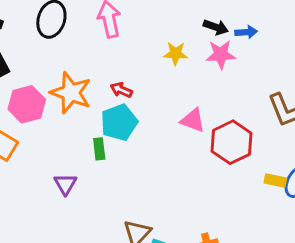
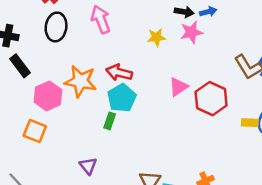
red arrow: (121, 90) -> (119, 73), size x1.5
pink triangle: (193, 120) -> (178, 87), turned -45
green rectangle: (99, 149) -> (110, 121), turned 35
purple triangle: (65, 184) -> (88, 166), moved

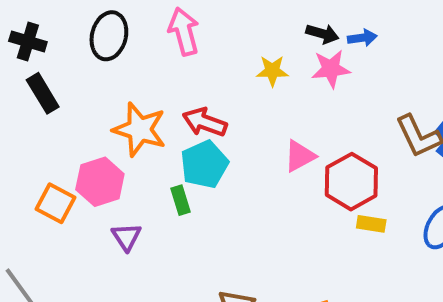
pink hexagon: (48, 96) -> (100, 182), moved
green rectangle: (110, 121) -> (180, 200), turned -42
yellow rectangle: (250, 123) -> (371, 224), moved
purple triangle: (88, 166) -> (126, 237), moved

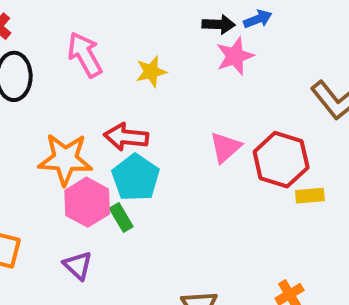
yellow star: (272, 71) -> (151, 72), moved
pink hexagon: (100, 182) -> (87, 202), moved

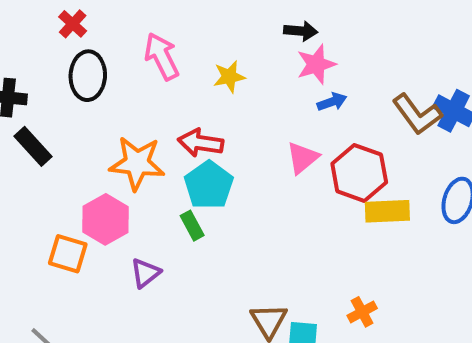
blue arrow: (258, 19) -> (332, 102), moved
yellow rectangle: (310, 196) -> (387, 211), size x1.5
pink hexagon: (87, 202) -> (105, 219), moved
purple triangle: (78, 265) -> (145, 273), turned 36

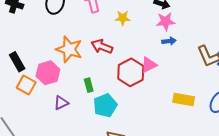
black rectangle: (33, 146) -> (17, 62), moved
red hexagon: (359, 173) -> (131, 72), moved
cyan pentagon: (209, 185) -> (105, 105), moved

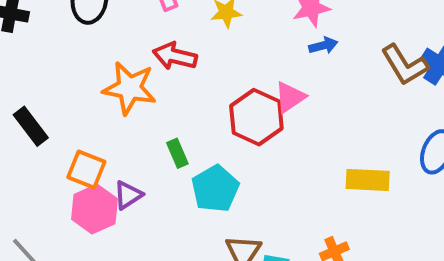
red arrow: (102, 46) -> (175, 56), moved
pink hexagon: (48, 73) -> (95, 209), moved
orange square: (26, 85) -> (86, 170), moved
yellow rectangle: (184, 99) -> (368, 180), moved

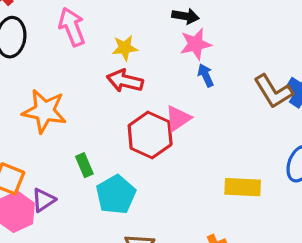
blue arrow: (323, 46) -> (206, 75), turned -100
red arrow: (175, 56) -> (125, 81), moved

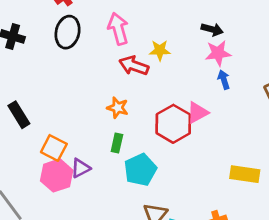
red arrow: (125, 81) -> (134, 66), moved
orange star: (44, 111) -> (118, 108), moved, size x0.6
green rectangle: (84, 165) -> (117, 143), turned 30

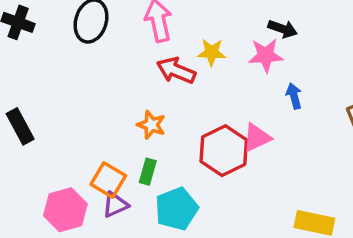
pink star: (218, 53) -> (266, 55), moved
orange square: (54, 148) -> (108, 180), moved
purple triangle: (81, 168) -> (115, 205), moved

